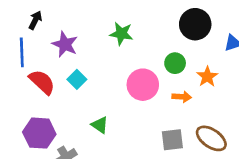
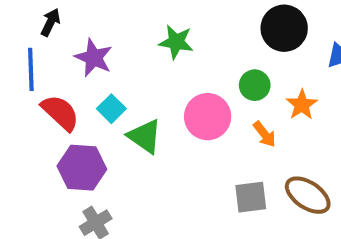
orange arrow: (182, 97) -> (265, 134), turned 48
green triangle: (100, 125) -> (145, 136), moved, size x1.4
purple hexagon: (39, 133) -> (82, 168), moved

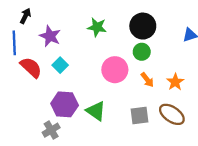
black circle: (284, 28) -> (143, 26), moved
orange star: (302, 105) -> (175, 82), moved
green triangle: (145, 136) -> (96, 111), moved
purple hexagon: (82, 168) -> (65, 104), moved

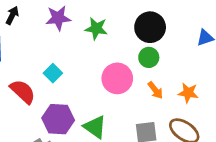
purple star: (50, 36) -> (58, 18), moved, turned -30
red semicircle: (31, 67) -> (23, 92), moved
orange star: (175, 82) -> (188, 93), turned -30

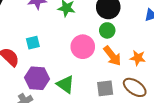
cyan square: (53, 73) -> (33, 43), turned 32
orange arrow: (155, 90) -> (112, 56), size x1.5

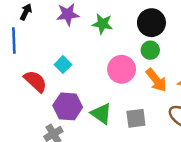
cyan square: (33, 43) -> (63, 65), turned -32
gray square: (105, 88) -> (136, 118), moved

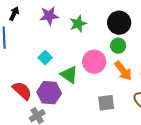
green star: (102, 24) -> (78, 24), turned -30
red semicircle: (35, 81) -> (22, 91), moved
green triangle: (101, 114) -> (69, 75), moved

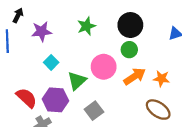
purple star: (49, 16) -> (42, 31), moved
orange arrow: (123, 71) -> (135, 76), turned -85
green triangle: (69, 75) -> (77, 81), turned 42
gray square: (106, 103) -> (94, 111), moved, turned -30

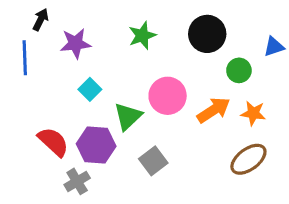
green circle: (129, 50) -> (239, 70), moved
brown ellipse: (158, 110) -> (248, 159), turned -70

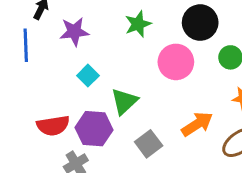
pink circle: (168, 96) -> (176, 62), moved
orange arrow: (214, 110) -> (197, 124), moved
red semicircle: (53, 142) -> (53, 126), turned 128

